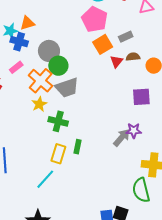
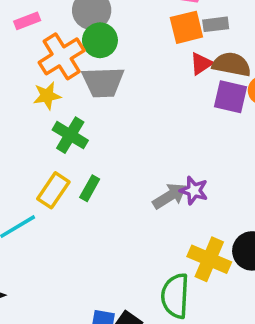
gray rectangle: (126, 37) -> (216, 24), moved
brown semicircle: (133, 57) -> (232, 64), size x1.5
purple square: (141, 97) -> (231, 97), moved

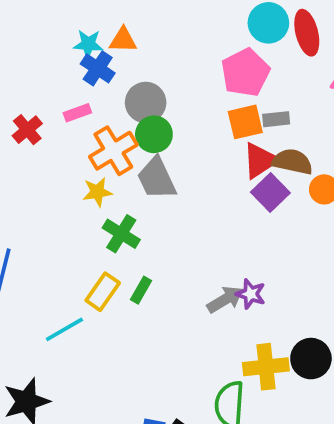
red triangle: (201, 64) -> (260, 160), size x1.5
gray trapezoid: (103, 82) -> (157, 178), turned 66
purple square: (231, 97) -> (270, 192), moved, turned 32
yellow cross: (209, 259) -> (266, 367), turned -30

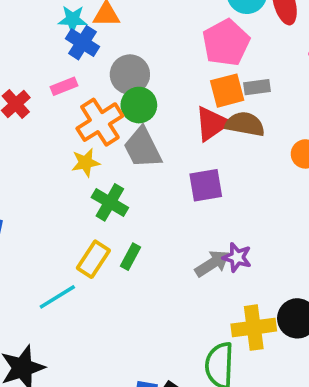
red triangle: (260, 160) -> (212, 124), moved
brown semicircle: (292, 162) -> (245, 124), moved
purple square: (270, 192) -> (206, 185), moved, turned 36

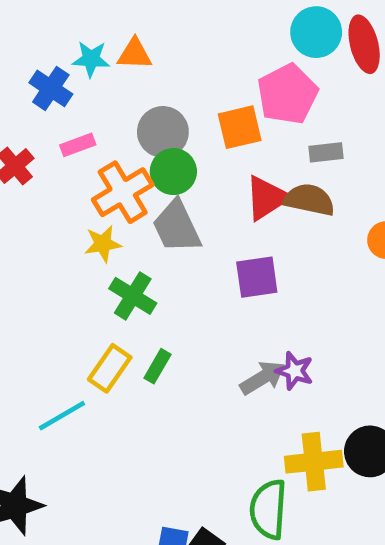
blue cross: (82, 43) -> (51, 88), moved
orange square: (227, 91) -> (240, 127), moved

